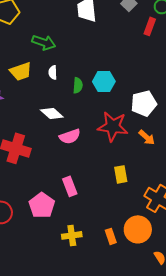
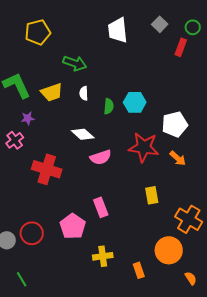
orange rectangle: (111, 236) -> (139, 270), moved

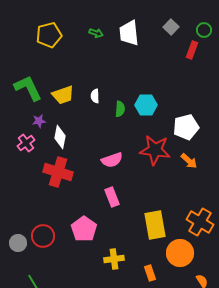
green arrow: (75, 63) -> (96, 33), moved, size x0.6
white diamond: (83, 134) -> (60, 137), moved, turned 60
yellow rectangle: (152, 195) -> (155, 225), moved, size x1.6
pink rectangle: (101, 207) -> (112, 197), moved

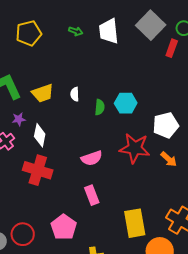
gray square: (171, 27) -> (151, 25), size x1.8

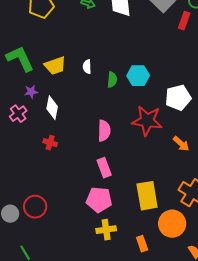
pink semicircle: (92, 158) -> (104, 131), turned -70
orange arrow: (169, 159) -> (181, 144), moved
red cross: (38, 170) -> (50, 143), size x0.5
pink pentagon: (64, 227) -> (99, 200), moved, turned -30

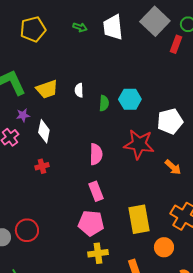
red cross: (50, 143) -> (42, 166), turned -32
orange circle: (172, 224) -> (164, 247), size x0.7

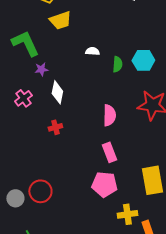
yellow trapezoid: (47, 89) -> (60, 20), moved
white semicircle: (79, 90) -> (92, 51), turned 96
purple star: (23, 115) -> (41, 69), moved
yellow cross: (98, 253) -> (127, 214), moved

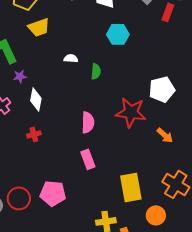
cyan hexagon: (143, 60) -> (118, 34), moved
pink pentagon: (104, 184) -> (53, 193), moved

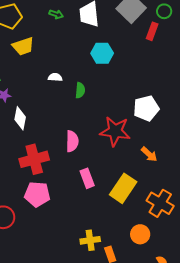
red cross: (34, 134) -> (34, 159), moved, size x2.0
pink rectangle: (88, 159) -> (87, 178), moved
yellow rectangle: (131, 187) -> (123, 188), moved, turned 44
pink pentagon: (53, 193) -> (37, 194), moved

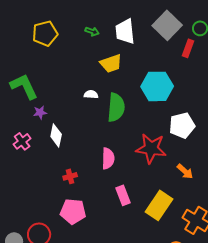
yellow trapezoid: (23, 46) -> (111, 63), moved
cyan hexagon: (102, 53) -> (157, 86), moved, size x1.4
green semicircle: (80, 90) -> (116, 107), size x1.8
red cross: (34, 159) -> (70, 176), size x0.5

